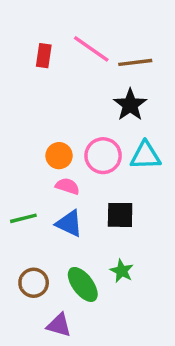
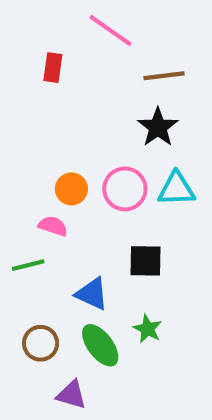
pink line: (91, 49) -> (111, 31), moved
pink semicircle: (67, 186) -> (53, 226), moved
blue triangle: (69, 223) -> (92, 294), moved

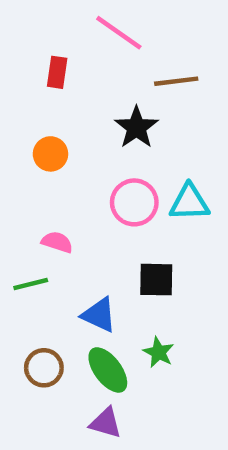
black star: (158, 127) -> (136, 127), moved
orange circle: (71, 189) -> (50, 154), moved
purple triangle: (71, 395) -> (106, 423), moved

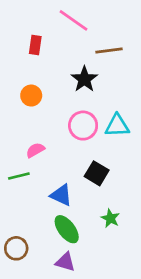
pink semicircle: (57, 242) -> (35, 150), turned -48
black square: (156, 280) -> (97, 173), turned 30
green star: (159, 352) -> (110, 218), moved
brown circle: (44, 368) -> (16, 248), moved

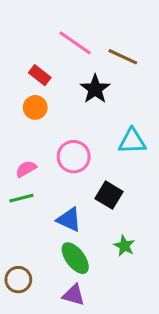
pink line: (73, 20) -> (75, 43), moved
red rectangle: (35, 45) -> (40, 75), moved, turned -60
brown line: (109, 50) -> (123, 57), turned 32
pink circle: (83, 126) -> (74, 157), moved
pink semicircle: (35, 150) -> (26, 169), moved

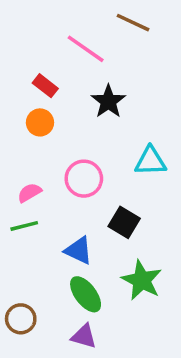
brown line: (123, 57) -> (133, 23), moved
green star: (124, 246) -> (142, 280), size x1.6

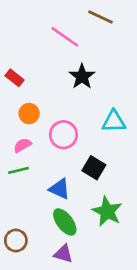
red rectangle: (45, 86) -> (15, 78), moved
orange circle: (40, 122) -> (29, 114), moved

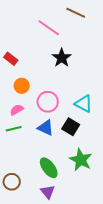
cyan triangle: (114, 121) -> (84, 104), moved, turned 30
blue triangle: (59, 189) -> (46, 128), moved
purple triangle: (63, 254) -> (48, 192), turned 35

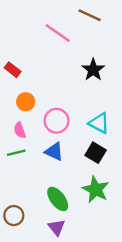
black star: (62, 58) -> (93, 70), moved
pink semicircle: (17, 110) -> (20, 130), turned -80
black square: (71, 127) -> (96, 153), moved

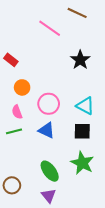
black square: (96, 153) -> (82, 131), turned -30

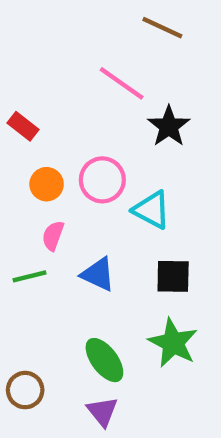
pink line: (50, 28) -> (122, 83), moved
pink circle: (49, 104) -> (102, 180), moved
cyan triangle: (85, 106) -> (152, 210), moved
pink semicircle: (17, 112) -> (53, 236), moved, turned 40

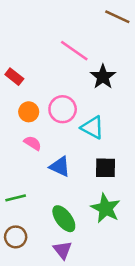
brown line: (162, 28) -> (117, 17), moved
pink semicircle: (53, 236) -> (33, 143), turned 102
green line: (29, 276) -> (16, 198), moved

